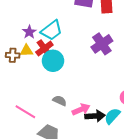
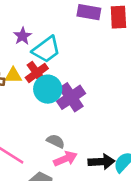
purple star: (29, 32) -> (22, 36), moved
purple cross: (102, 44) -> (71, 97), moved
pink arrow: (81, 109) -> (65, 159), moved

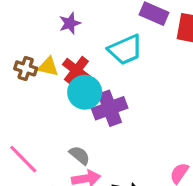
cyan trapezoid: (46, 50) -> (125, 50), moved
red cross: (37, 73) -> (76, 70), turned -30

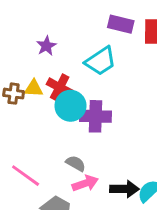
purple cross: (110, 108) -> (96, 116), turned 32

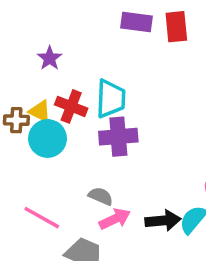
cyan trapezoid: (101, 61) -> (111, 99), moved, turned -48
yellow triangle: (34, 88) -> (40, 111), turned 30
cyan circle: (70, 106) -> (48, 138), moved

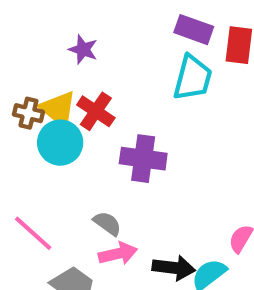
purple star: (50, 58) -> (83, 50), turned -30
cyan trapezoid: (111, 99) -> (193, 78), moved
yellow triangle: (40, 111) -> (58, 109), size x1.4

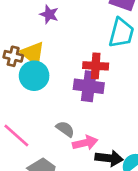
red cross: (96, 111) -> (96, 66), moved, turned -30
pink arrow: (118, 254) -> (85, 143), moved

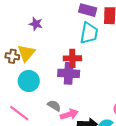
yellow triangle: (33, 53) -> (26, 53), turned 36
cyan circle: (34, 76) -> (29, 81), moved

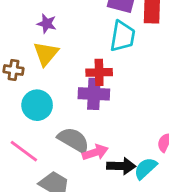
yellow triangle: (26, 53) -> (46, 54), moved
gray semicircle: (54, 106) -> (74, 140), size x1.6

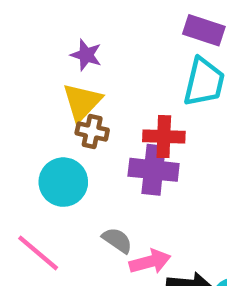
brown cross: (13, 70) -> (92, 132), moved
gray semicircle: (74, 140) -> (117, 240), size x0.6

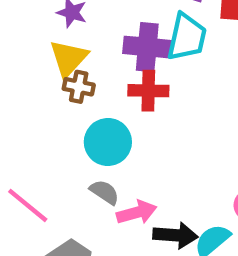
purple cross: (154, 170) -> (147, 47), moved
cyan circle: (63, 182) -> (108, 142), moved

